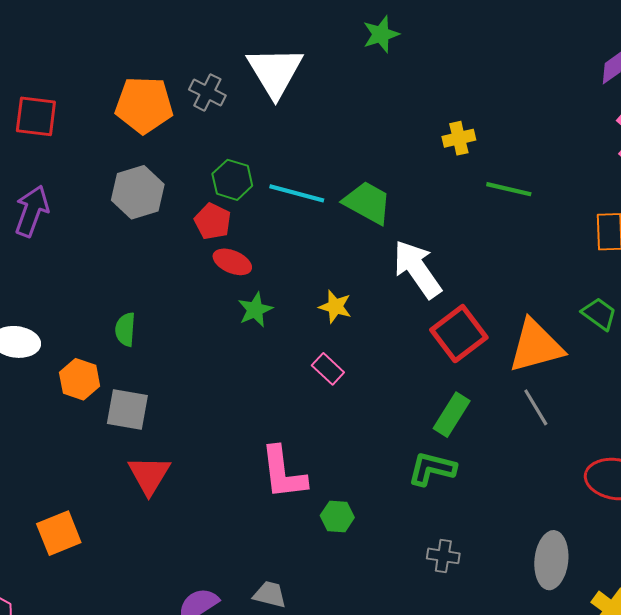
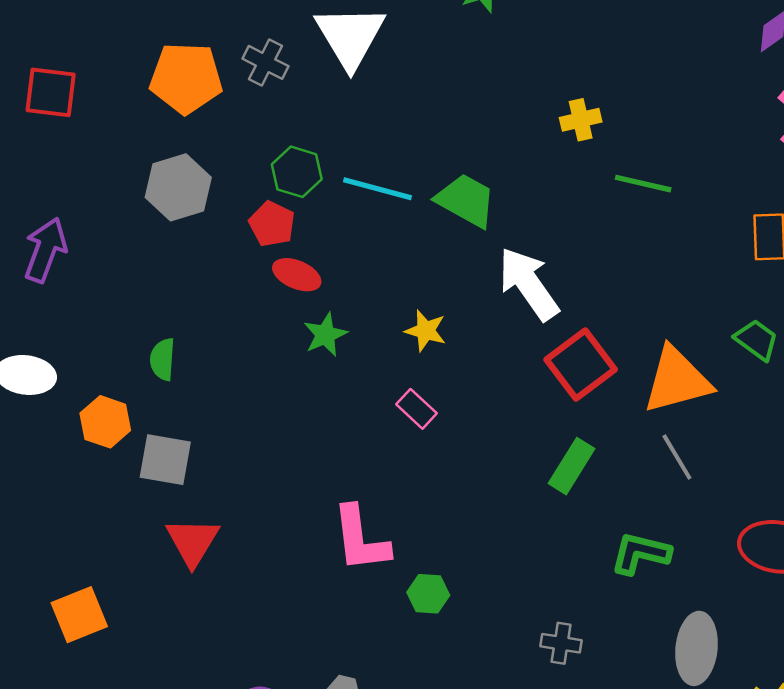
purple arrow: (32, 211) -> (45, 250), moved
green L-shape: (432, 469) -> (641, 553), moved

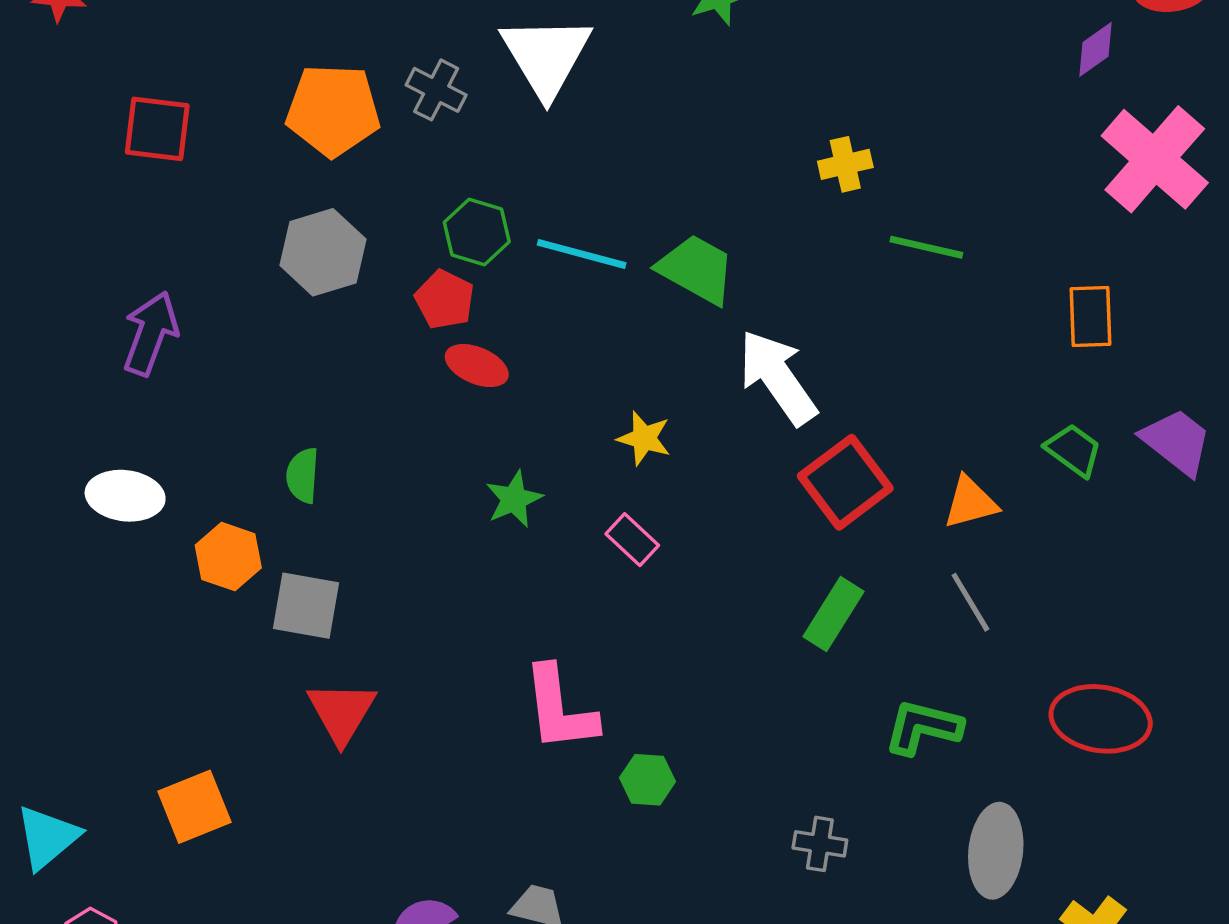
green star: (325, 335) -> (514, 499), moved
orange triangle: (677, 380) -> (970, 502), size x0.6

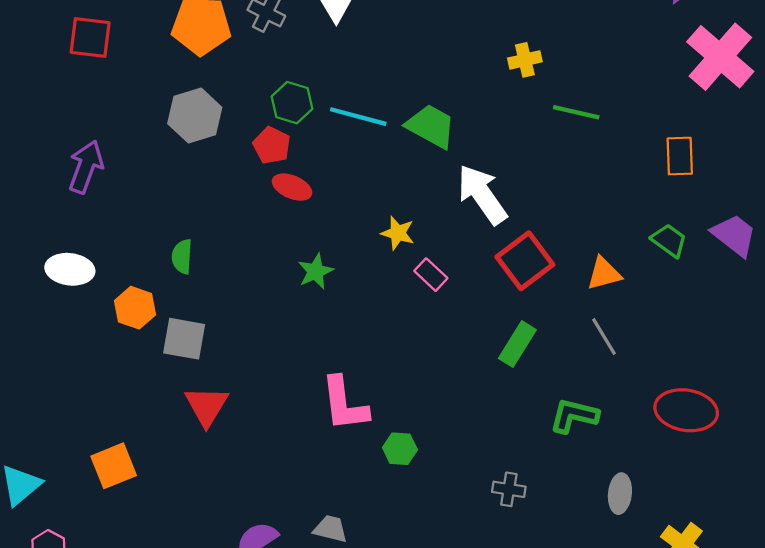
pink rectangle: (632, 540) -> (431, 275), moved
gray ellipse: (996, 851) -> (620, 494), size x0.7

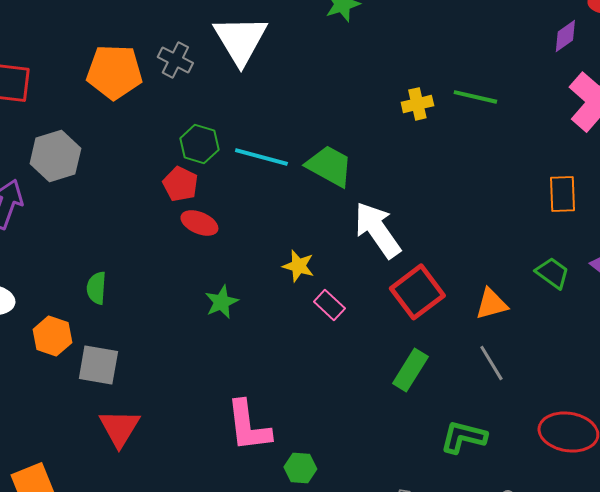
green line: (576, 112) -> (475, 97), moved
gray hexagon: (195, 115) -> (55, 156), moved

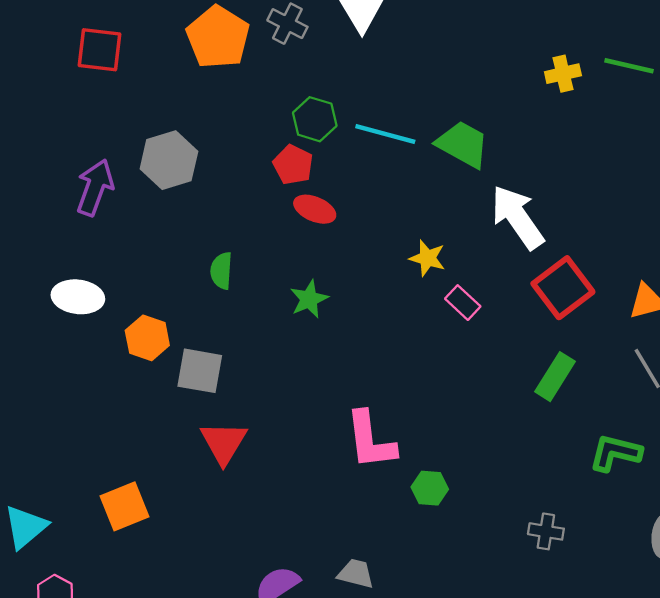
orange pentagon: (114, 72) -> (218, 37), turned 30
gray hexagon: (55, 156) -> (169, 160), moved
green semicircle: (96, 288) -> (221, 271), moved
green star: (221, 302) -> (309, 299), moved

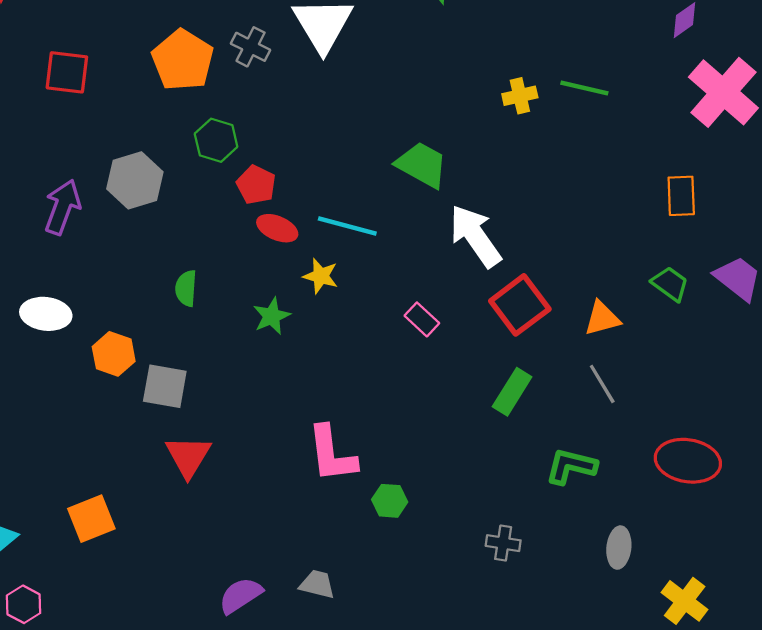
green hexagon: (315, 119) -> (216, 140), moved
cyan line: (385, 134) -> (347, 226), moved
yellow star: (427, 258) -> (321, 276), moved

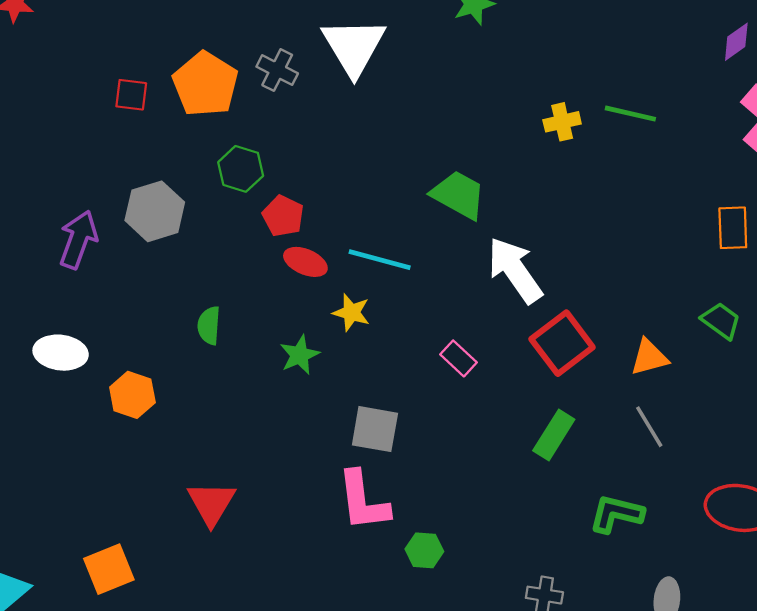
red square: (67, 72) -> (131, 95), moved, size x0.7
gray square: (165, 386) -> (375, 429), moved

